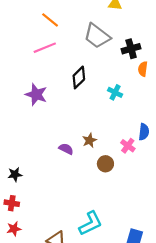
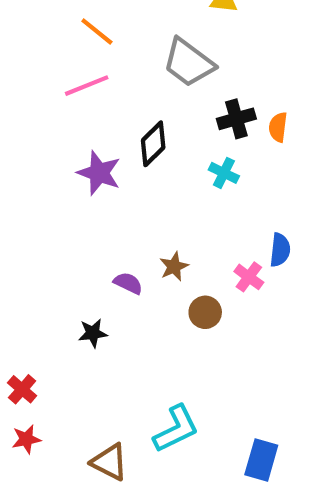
black cross: (131, 49) -> (236, 119), moved
purple star: (36, 95) -> (99, 173), moved
black star: (15, 174) -> (93, 333), moved
red cross: (12, 203) -> (22, 389), turned 32

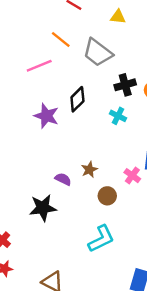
orange line: (97, 31) -> (61, 39), moved
black star: (93, 333) -> (43, 208), size x1.6
cyan L-shape: (176, 429) -> (101, 239), moved

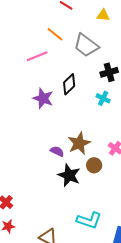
brown star: (89, 170) -> (79, 143), size x1.6
black star: (43, 208) -> (69, 175), moved, turned 30
cyan L-shape: (101, 239) -> (89, 220), moved, turned 45

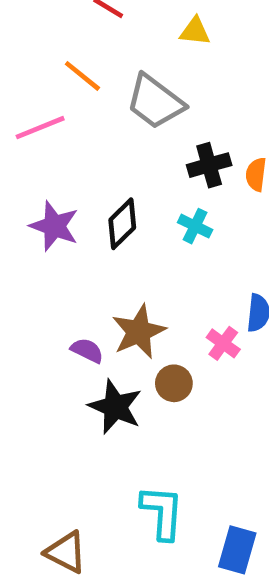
black diamond: (69, 84) -> (122, 224), moved
cyan L-shape: (89, 220) -> (162, 512), turned -105

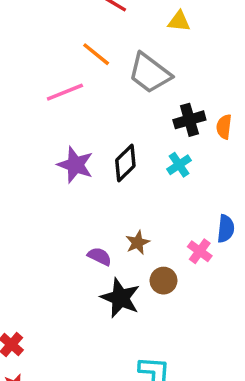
cyan cross: (195, 226) -> (179, 165), turned 30
brown star: (139, 332) -> (138, 243), size x0.6

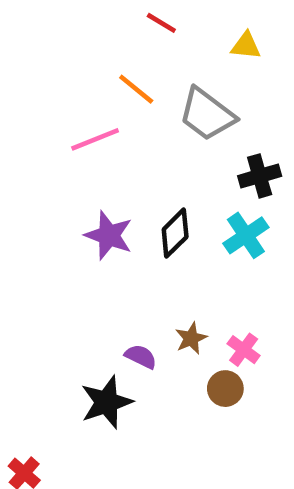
cyan cross: (179, 165) -> (246, 235), size x1.4
pink cross: (200, 251) -> (244, 350), moved
black star: (120, 298) -> (106, 402), moved, turned 30

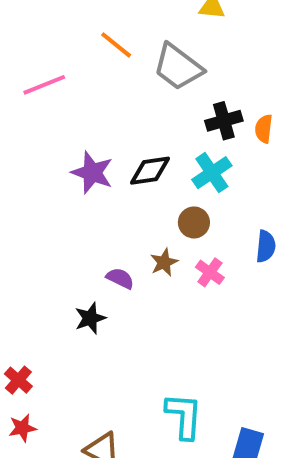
pink line: (95, 139) -> (44, 85), moved
black diamond: (175, 233) -> (150, 171), turned 36
brown circle: (225, 389) -> (194, 222), moved
black star: (106, 402) -> (90, 318), size x0.7

